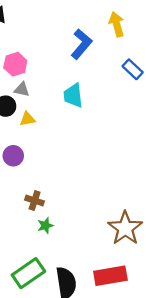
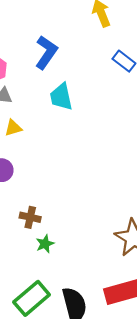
blue L-shape: (81, 44) -> (46, 52), moved

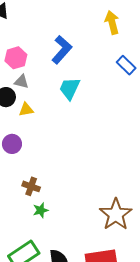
cyan trapezoid: (61, 97) -> (70, 88), turned 30

